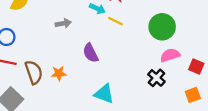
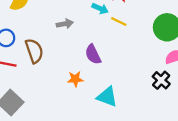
brown semicircle: (34, 72) -> (34, 51), moved
orange star: (59, 73) -> (75, 79), moved

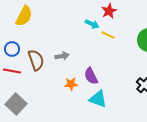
gray arrow: (65, 24) -> (62, 56), moved
purple semicircle: (93, 54) -> (91, 76), moved

